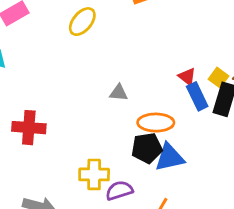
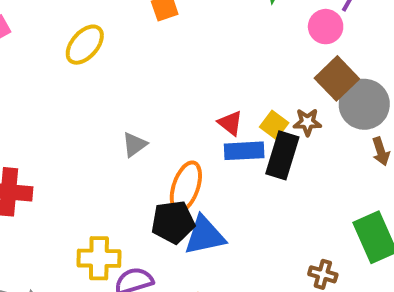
gray triangle: (119, 93) -> (134, 144), turned -42
blue rectangle: (197, 96) -> (244, 151), turned -68
orange ellipse: (156, 123) -> (186, 187), turned -72

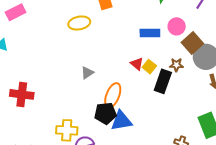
pink circle: (326, 27) -> (177, 26), moved
yellow ellipse: (85, 45) -> (79, 23), moved, turned 35
yellow square: (274, 125) -> (149, 67), moved
blue rectangle: (244, 151) -> (150, 33), moved

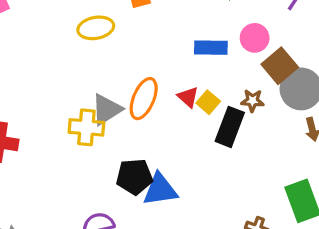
gray triangle: (87, 73) -> (107, 109), size x1.5
orange ellipse: (113, 95) -> (144, 99), moved
yellow cross: (67, 130) -> (86, 127), moved

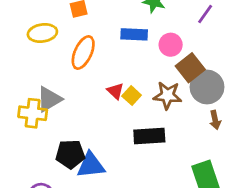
blue rectangle: (211, 48) -> (134, 34), moved
orange ellipse: (144, 99) -> (83, 52), moved
brown star: (253, 101) -> (167, 95), size x1.5
black rectangle: (230, 127) -> (149, 136), moved, turned 64

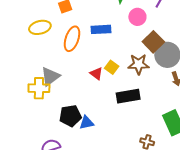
blue rectangle: (134, 34) -> (101, 29), moved
pink circle: (171, 45) -> (137, 17), moved
red triangle: (115, 91) -> (96, 74), moved
blue triangle: (91, 165) -> (87, 123), size x0.7

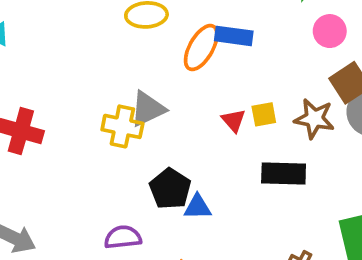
blue rectangle: (101, 29) -> (234, 36), moved
yellow square: (112, 67) -> (264, 114), turned 32
black pentagon: (70, 116) -> (170, 189), turned 30

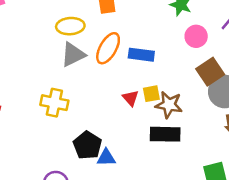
blue rectangle: (234, 36) -> (141, 55), moved
gray triangle: (148, 109) -> (73, 55), moved
brown star: (314, 119) -> (169, 105), moved

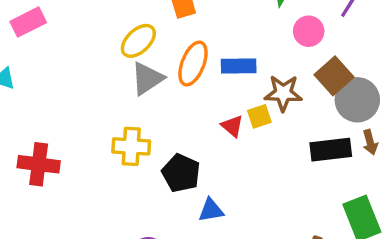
yellow ellipse: (70, 26) -> (138, 41), turned -32
brown star: (169, 105) -> (283, 93), moved
black rectangle: (165, 134) -> (331, 150), moved
black pentagon: (87, 145) -> (181, 173), moved

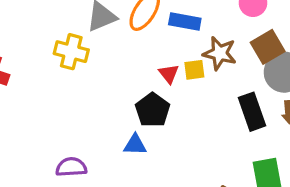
yellow cross: (131, 146) -> (71, 52), moved
black rectangle: (331, 150) -> (252, 112), turned 66
black pentagon: (181, 173) -> (153, 110), moved

